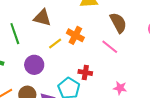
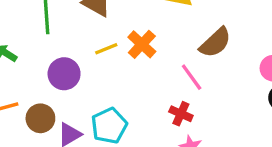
brown semicircle: (118, 23) -> (215, 43), turned 60
red cross: (85, 72) -> (181, 114), moved

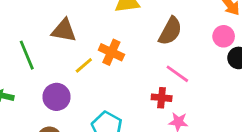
pink line: (192, 77) -> (177, 74), moved

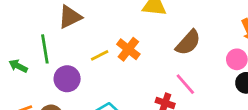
brown triangle: (64, 30) -> (70, 17), moved, turned -50
green line: (27, 55) -> (45, 49), moved

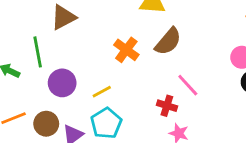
brown semicircle: (188, 43) -> (168, 41), moved
yellow line: (100, 55) -> (102, 92), moved

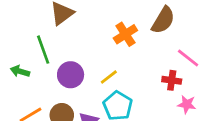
orange cross: (126, 50) -> (125, 34), turned 30

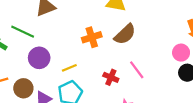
green line: (43, 50) -> (23, 32), turned -60
red cross: (172, 80) -> (111, 77), moved

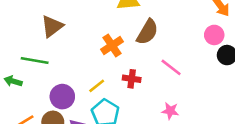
purple circle: (39, 58) -> (62, 97), moved
red cross: (111, 77) -> (132, 79), moved

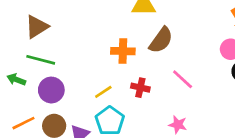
brown triangle: (52, 26) -> (37, 27), moved
orange cross: (112, 45) -> (123, 51), turned 30
purple circle: (62, 97) -> (51, 90), moved

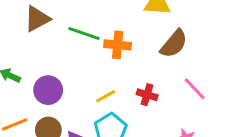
orange cross: (123, 51) -> (118, 45), moved
green line: (41, 60) -> (84, 34), moved

